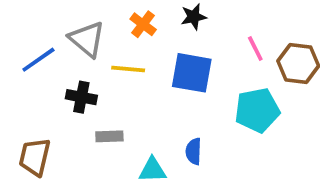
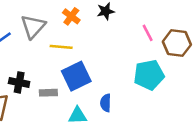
gray triangle: (87, 39) -> (33, 27), turned 32
blue square: (192, 73) -> (76, 76), moved, turned -36
black cross: (81, 97) -> (19, 82), moved

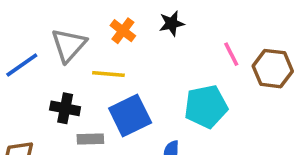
cyan pentagon: (149, 75) -> (206, 107), moved
black cross: (19, 82) -> (65, 108), moved

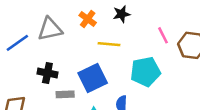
gray triangle: (69, 45) -> (50, 29), turned 36
yellow line: (108, 74) -> (109, 44), moved

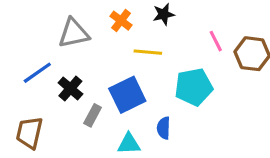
blue line: (17, 43) -> (37, 73), moved
black cross: (47, 73) -> (70, 88), turned 30
gray rectangle: (65, 94) -> (93, 115), turned -60

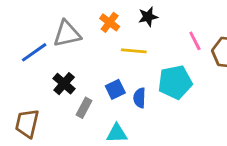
blue line: (37, 73) -> (34, 52), moved
blue square: (127, 95) -> (115, 89), size x0.6
blue semicircle: (164, 128) -> (139, 98), moved

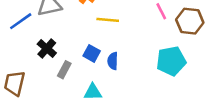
cyan pentagon: (175, 82) -> (171, 61), moved
blue square: (115, 89) -> (92, 53), turned -35

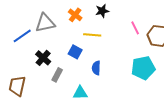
blue square: (92, 53) -> (75, 52), moved

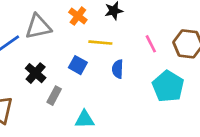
pink line: (135, 28) -> (151, 44), moved
blue semicircle: (96, 68) -> (118, 69), moved
cyan pentagon: (143, 68) -> (168, 86), turned -30

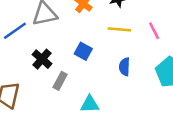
yellow line: (100, 43) -> (119, 29), moved
blue semicircle: (118, 69) -> (124, 67), moved

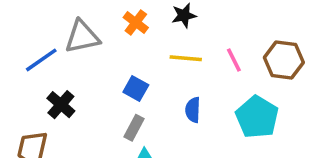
black cross: (42, 59) -> (61, 105), moved
gray rectangle: (60, 81) -> (134, 128), moved

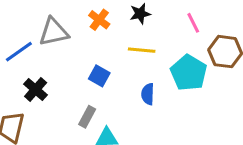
pink line: (234, 60) -> (193, 23), moved
cyan pentagon: (257, 117) -> (189, 73), moved
gray rectangle: (134, 128) -> (87, 117), moved

